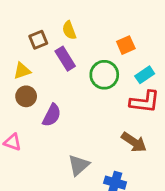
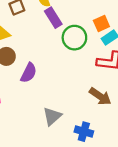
orange square: (126, 45) -> (101, 24), moved
purple rectangle: (65, 59) -> (53, 18), moved

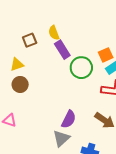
purple semicircle: (29, 73) -> (69, 119), moved

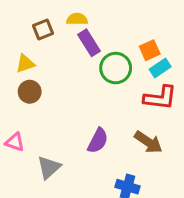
yellow semicircle: (54, 33) -> (77, 19), turned 112
gray triangle: (61, 138) -> (49, 167), moved

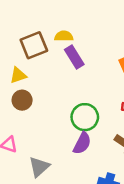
brown square: (43, 29) -> (34, 45), size x1.5
green circle: (116, 68) -> (85, 117), moved

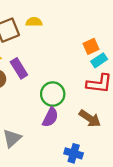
purple rectangle: (74, 57) -> (19, 68), moved

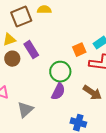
orange square: (91, 46) -> (79, 50), moved

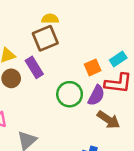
brown square: (21, 17) -> (45, 38), moved
purple semicircle: (58, 92) -> (96, 95), moved

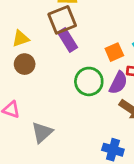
purple rectangle: (34, 67) -> (67, 40), moved

